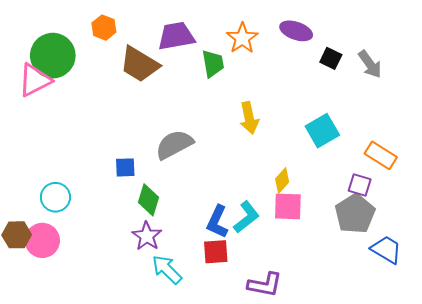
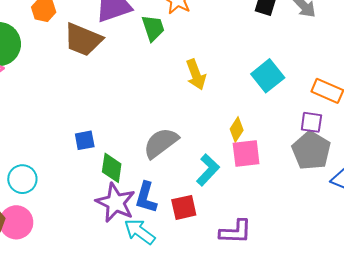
gray semicircle: (174, 145) -> (161, 143), moved
blue L-shape: (217, 222) -> (146, 197), moved
purple star: (147, 236) -> (115, 203), size x1.4

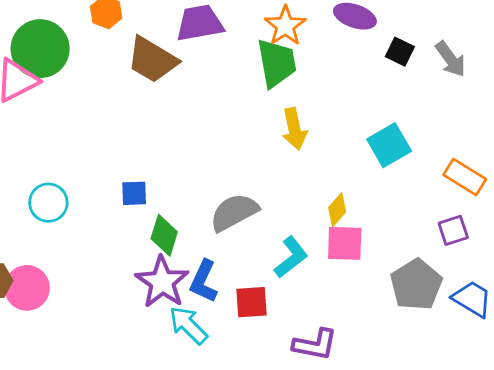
green trapezoid: (153, 28) -> (277, 63), moved, size x1.4
purple square: (311, 122) -> (453, 230), moved, turned -35
gray pentagon: (311, 151) -> (416, 285), moved
cyan circle: (22, 179) -> (48, 203), moved

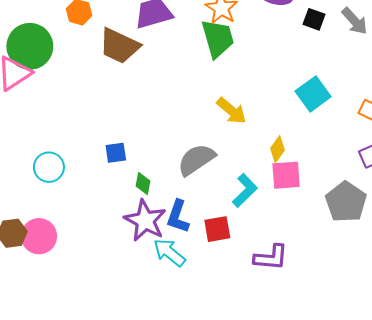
yellow arrow: (294, 129) -> (231, 111), moved, turned -32
green diamond: (164, 235) -> (143, 183), size x0.7

